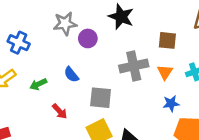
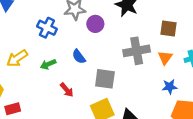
blue cross: (19, 43) -> (47, 28), moved

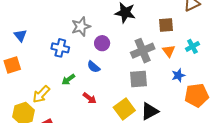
purple circle: (95, 24) -> (102, 43), moved
yellow arrow: (17, 58) -> (41, 94), moved
gray square: (105, 79) -> (138, 79), moved

